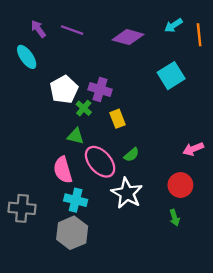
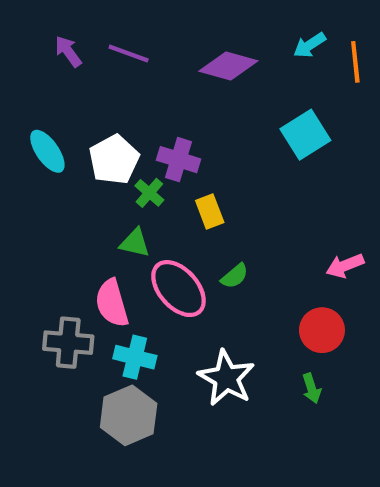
cyan ellipse: (27, 57) -> (47, 151), moved
white star: (127, 193) -> (226, 378), moved
gray cross: (22, 208) -> (68, 343), moved

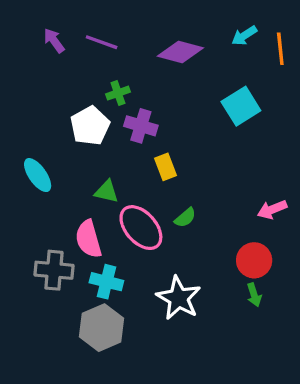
cyan ellipse: (47, 151) -> (38, 175), moved
green cross: (149, 193) -> (118, 93), moved, turned 30
green arrow: (312, 388) -> (254, 295), moved

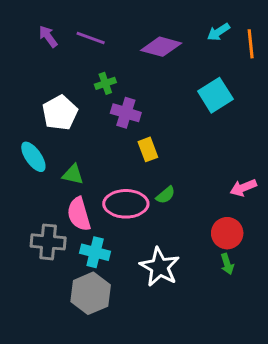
white pentagon: (90, 126) -> (60, 113), moved
green triangle: (106, 191) -> (73, 174), moved
pink ellipse: (141, 228) -> (126, 204), turned -48

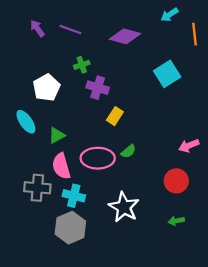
cyan arrow: (218, 32) -> (169, 15), moved
yellow rectangle: (148, 149) -> (115, 116), turned 54
green triangle: (73, 174) -> (57, 135), turned -42
green arrow: (227, 264) -> (176, 221), moved, turned 98

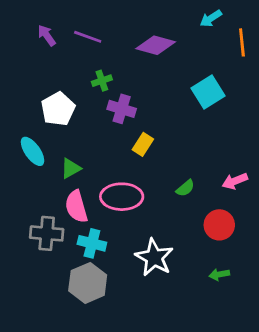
green semicircle: (128, 151) -> (185, 188), moved

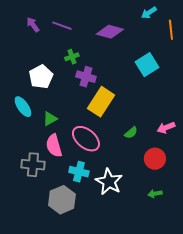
yellow rectangle: (143, 144) -> (101, 102), size x1.8
pink ellipse: (122, 197) -> (86, 139), turned 40
cyan cross: (92, 243) -> (79, 172), moved

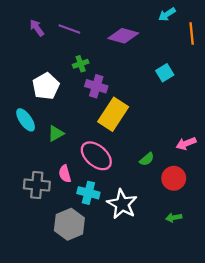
cyan square: (147, 65) -> (165, 73), size x0.7
green semicircle: (131, 133) -> (147, 159), moved
pink semicircle: (54, 146) -> (65, 174), moved, size x0.7

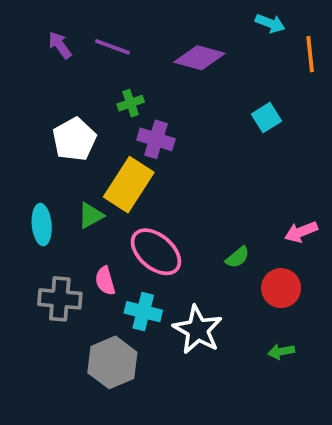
cyan arrow: (167, 14) -> (270, 23), turned -126
yellow rectangle: (113, 114) -> (129, 185), moved
cyan ellipse: (26, 120) -> (42, 225), moved, turned 30

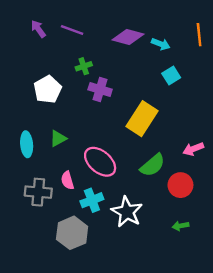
cyan arrow: (270, 23) -> (161, 44), moved
yellow rectangle: (129, 185) -> (142, 119), moved
green semicircle: (238, 257) -> (152, 165), size x1.6
cyan cross: (143, 312) -> (92, 200), turned -35

